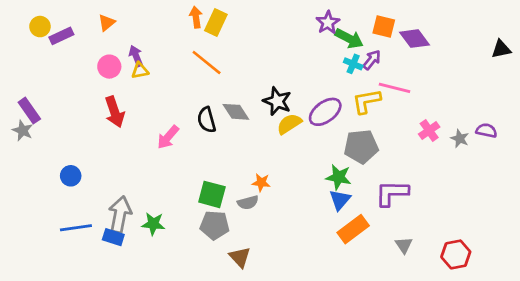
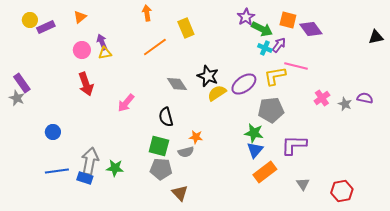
yellow rectangle: (216, 23) -> (186, 28), moved, turned -48
orange line: (207, 63) -> (155, 47), turned -75
black semicircle: (207, 120) -> (166, 117), moved

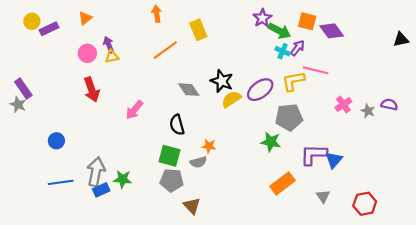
blue triangle: (255, 150) -> (334, 160), moved
blue rectangle: (85, 178) -> (101, 190), moved, turned -42

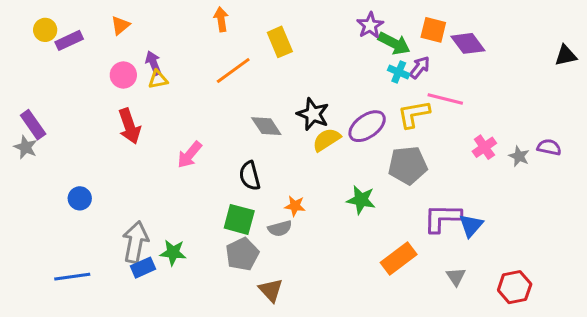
green star: (271, 142) -> (361, 200), moved
gray pentagon: (172, 180) -> (242, 254), turned -30
blue line: (61, 182) -> (72, 277), moved

